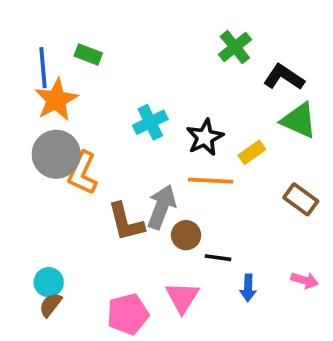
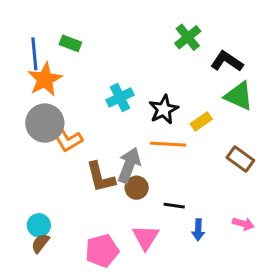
orange L-shape: (83, 173) -> (66, 138), turned -56
brown circle: (186, 235) -> (137, 188), moved

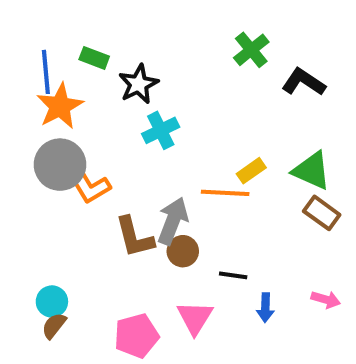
green triangle: (239, 96) -> (312, 171), moved
black star: (164, 109) -> (138, 84), moved
yellow rectangle: (201, 122) -> (251, 171), moved

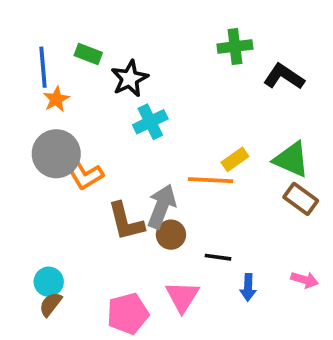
green cross: (251, 50) -> (235, 47), turned 32
orange star: (60, 106) -> (56, 99), size x0.6

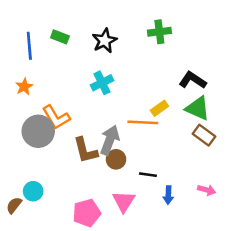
black L-shape: (284, 77) -> (193, 80), moved
black star: (130, 79) -> (105, 41), moved
orange star: (56, 99) -> (24, 87), moved
gray circle: (56, 154) -> (38, 131), moved
brown semicircle: (51, 304) -> (14, 205), moved

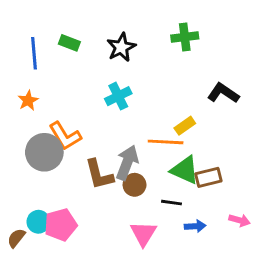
green triangle: (198, 108) -> (185, 170), moved
brown rectangle: (204, 135) -> (208, 177), moved, turned -50
blue arrow: (168, 195) -> (195, 226), turned -96
pink pentagon: (87, 213) -> (61, 225), moved

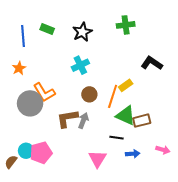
orange line: (166, 142) -> (113, 96), turned -75
gray arrow: (127, 163) -> (83, 121), moved, size x0.7
brown L-shape: (99, 174) -> (67, 119), turned 95
brown circle: (135, 185) -> (89, 94), moved

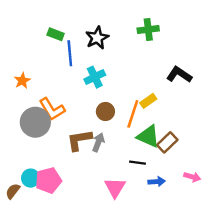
blue line: (23, 36) -> (70, 53), moved
brown rectangle: (142, 121) -> (167, 142), turned -30

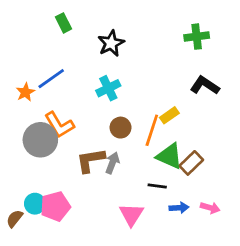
green cross: (148, 29) -> (197, 37), moved
green rectangle: (56, 34) -> (63, 23), moved, turned 42
blue line: (70, 53) -> (51, 79), moved, turned 60
pink arrow: (192, 177) -> (210, 208), moved

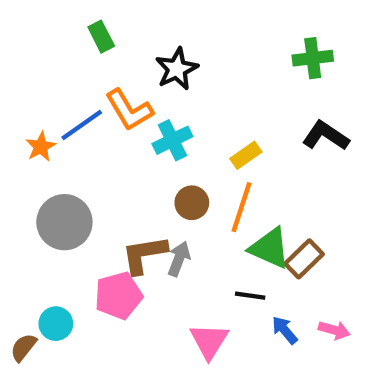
yellow rectangle: (169, 115) -> (246, 155), moved
orange L-shape: (59, 125) -> (129, 110), moved
pink pentagon: (55, 206) -> (118, 296), moved
blue arrow: (179, 208) -> (285, 330), turned -126

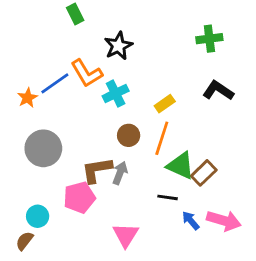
green rectangle: (101, 37) -> (75, 14), moved
pink arrow: (334, 330) -> (224, 221), size x1.6
pink triangle: (209, 341) -> (126, 235), moved
brown semicircle: (23, 347) -> (25, 241), moved

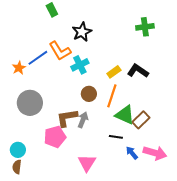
black L-shape: (218, 91) -> (138, 71), moved
cyan circle: (38, 216) -> (18, 150), moved
brown semicircle: (25, 241) -> (17, 167), turned -32

